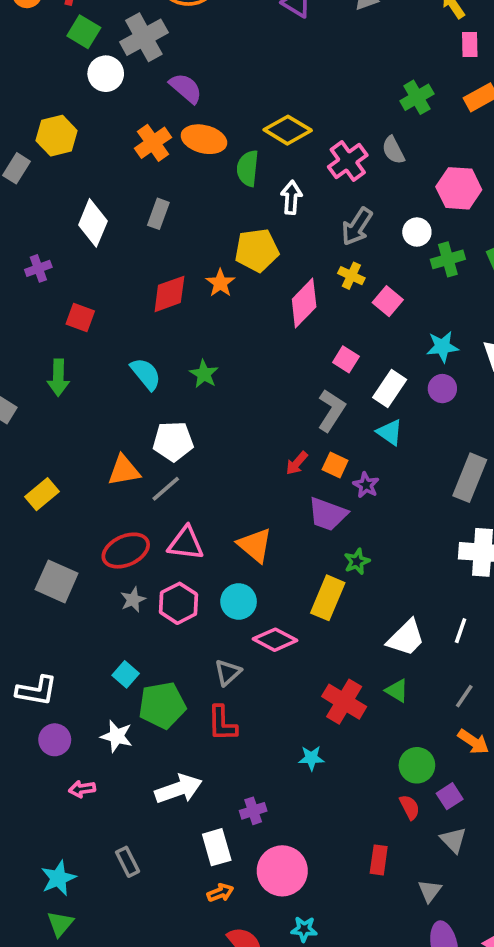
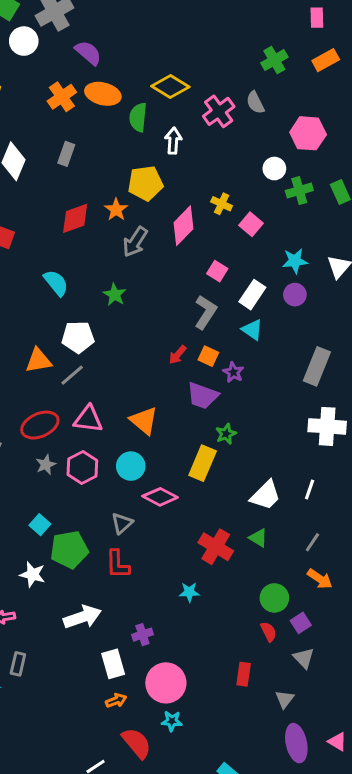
gray arrow: (357, 227) -> (135, 242), moved
green star: (204, 374) -> (115, 295), moved
gray rectangle: (128, 862) -> (18, 664), moved, turned 40
cyan star: (304, 929) -> (172, 721), moved

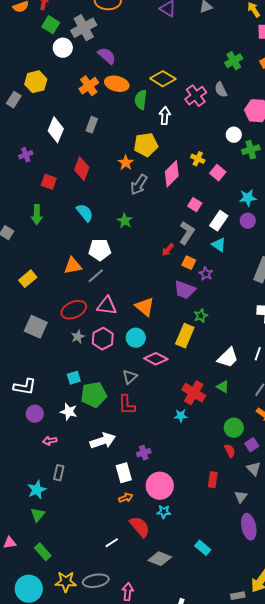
red diamond: (75, 218) -> (82, 169), moved, turned -50
red arrow: (178, 355) -> (168, 250), moved
cyan square: (40, 525) -> (74, 378), turned 32
cyan star: (189, 592) -> (181, 416), moved

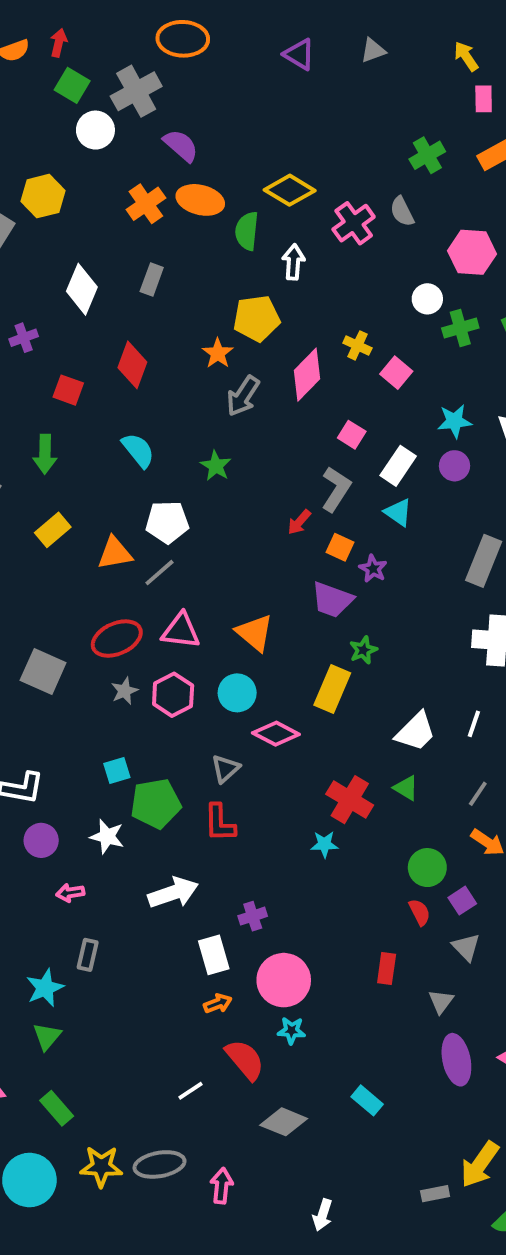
yellow rectangle: (28, 279) -> (53, 530), moved

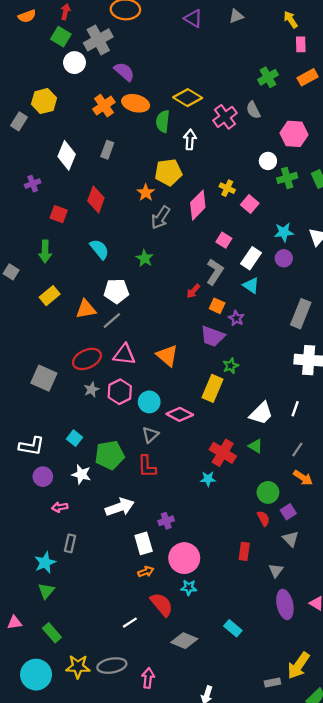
red arrow: (59, 43) -> (65, 12), moved
cyan circle: (237, 693) -> (149, 402), moved
cyan square: (117, 770) -> (75, 438), moved, turned -35

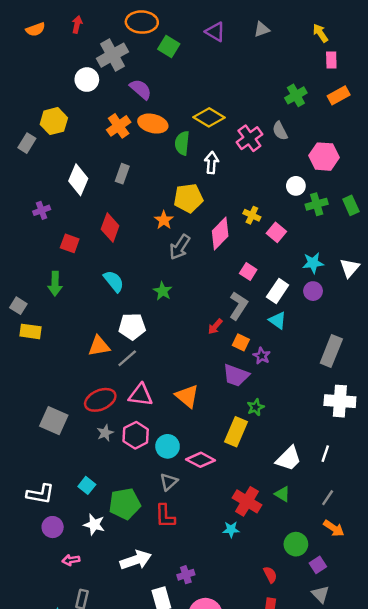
green square: (61, 37) -> (169, 46), moved
yellow rectangle: (50, 296) -> (31, 331), moved, turned 48
red semicircle: (263, 518) -> (270, 575), moved

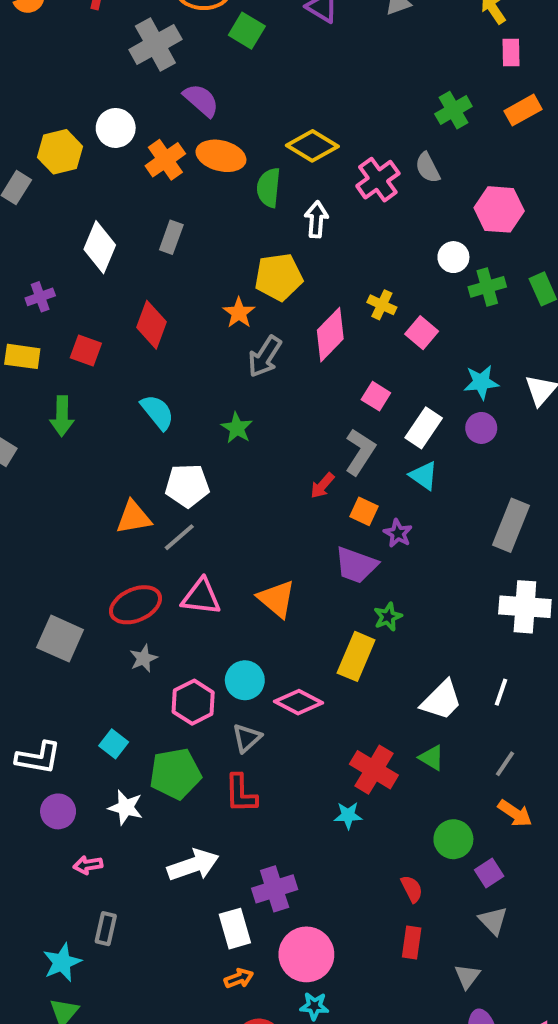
white circle: (87, 80) -> (116, 128), moved
yellow rectangle: (31, 331) -> (22, 356), moved
pink hexagon: (136, 435) -> (193, 702), moved
purple cross: (186, 575) -> (275, 889), size x1.5

